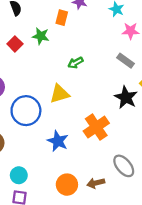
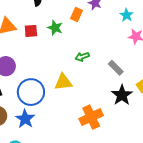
red square: (15, 44) -> (31, 31), turned 32
gray rectangle: (126, 61) -> (116, 68), moved
blue star: (58, 141) -> (25, 119), moved

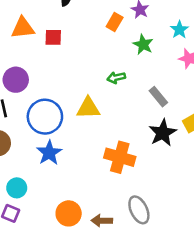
green star: (55, 28) -> (143, 44), moved
orange cross: (91, 117) -> (120, 157), turned 35
blue star: (25, 119) -> (49, 153), moved

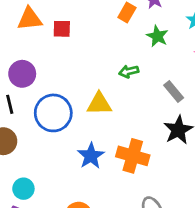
blue star: (49, 153) -> (91, 156), moved

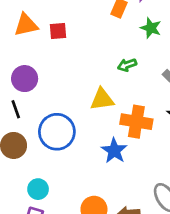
blue circle: (53, 113) -> (57, 132), moved
blue star: (91, 156) -> (114, 151), moved
orange cross: (133, 156) -> (136, 122), moved

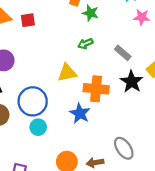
green star: (151, 28) -> (90, 13), moved
cyan circle: (38, 189) -> (38, 127), moved

